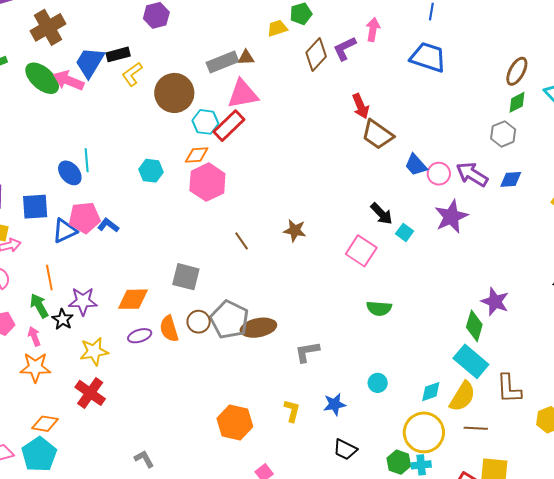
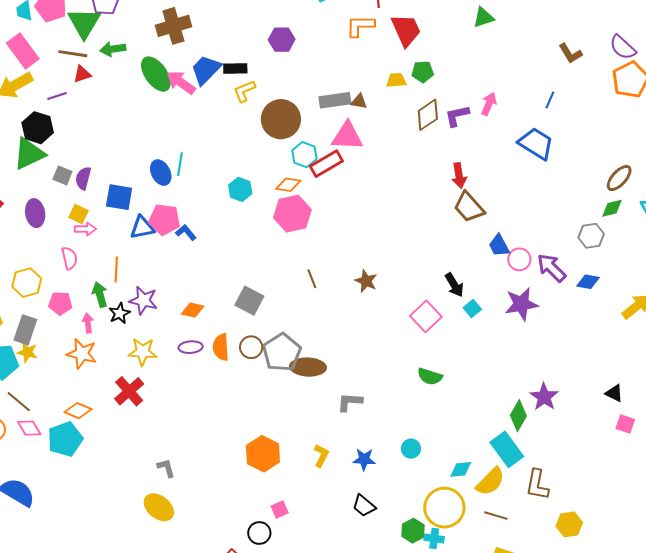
orange diamond: (133, 299) -> (193, 310), size x0.7

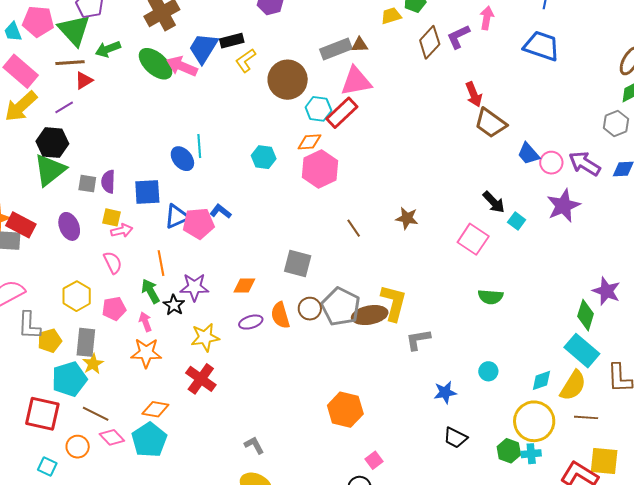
pink pentagon: (164, 219) -> (198, 223), moved
yellow star: (27, 352) -> (93, 364), turned -30
yellow L-shape: (321, 456) -> (394, 303), moved, size x1.6

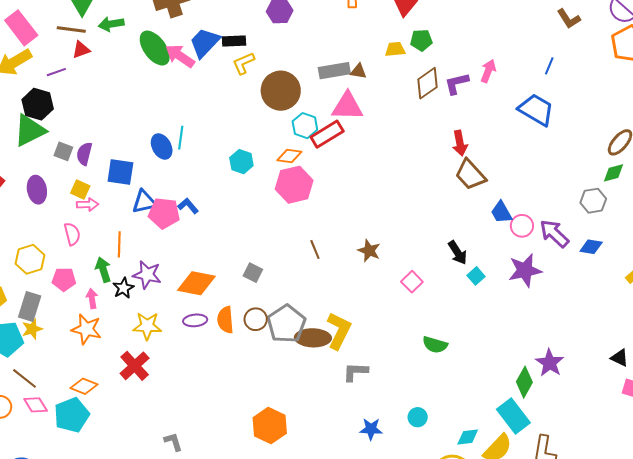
pink square: (473, 239) -> (412, 282), moved, size x0.7
gray square: (298, 263) -> (253, 273), size x0.7
orange diamond: (244, 285) -> (196, 283), size x1.6

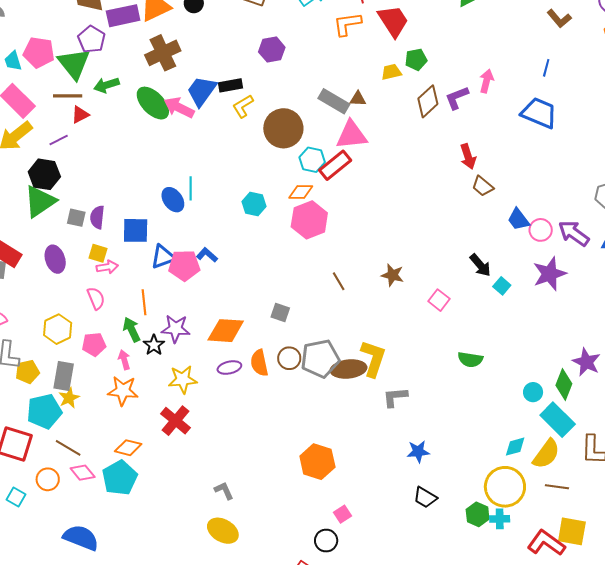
gray rectangle: (334, 71) -> (334, 101), turned 48
brown trapezoid: (470, 175) -> (483, 186), size x0.7
gray pentagon: (286, 324) -> (320, 359), turned 30
cyan circle: (418, 417) -> (533, 392), moved

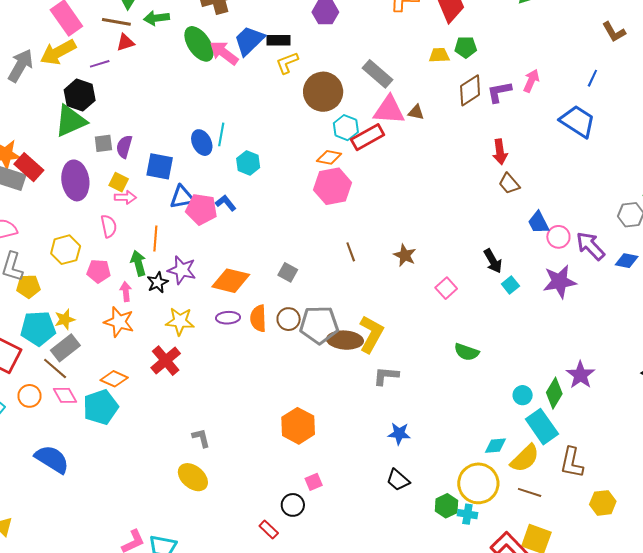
brown triangle: (358, 99) -> (416, 112), moved
cyan hexagon: (254, 204) -> (248, 163), moved
gray square: (76, 218) -> (103, 143), turned -30
purple ellipse: (55, 259) -> (75, 180), size x1.4
gray rectangle: (64, 376) -> (65, 348), moved, turned 32

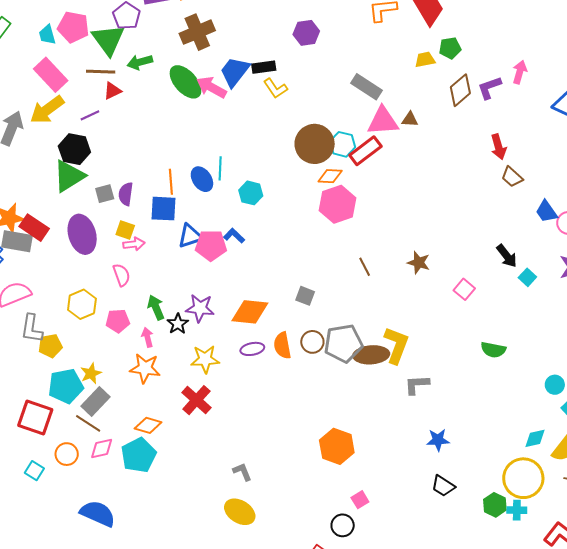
yellow L-shape: (287, 63) -> (275, 88), turned -95
brown circle: (323, 92) -> (315, 144), moved
orange line: (155, 239) -> (171, 182), moved
pink diamond: (65, 395) -> (102, 449), turned -65

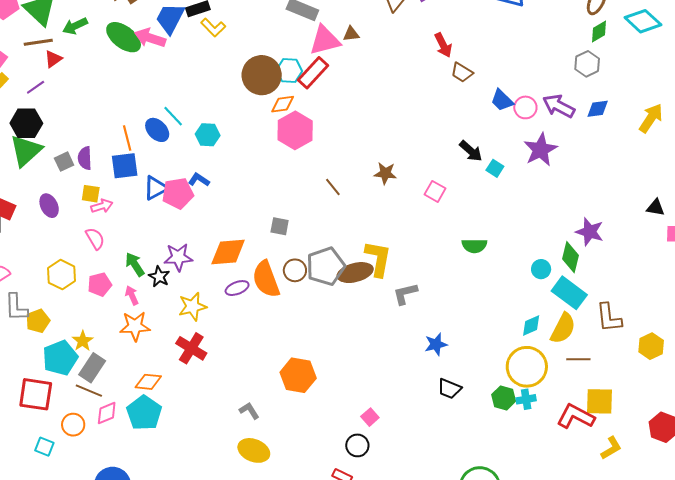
cyan line: (220, 168) -> (173, 116), turned -35
purple ellipse: (82, 234) -> (49, 206), size x0.6
orange semicircle: (282, 345) -> (266, 279), size x1.4
orange hexagon: (337, 446) -> (298, 375), moved

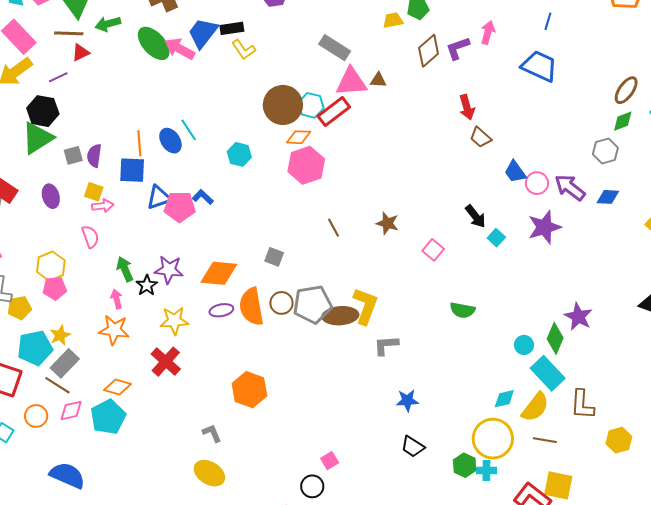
cyan hexagon: (208, 135) -> (239, 154), moved
pink pentagon: (100, 284) -> (55, 288), moved
orange hexagon: (298, 375) -> (249, 390), moved

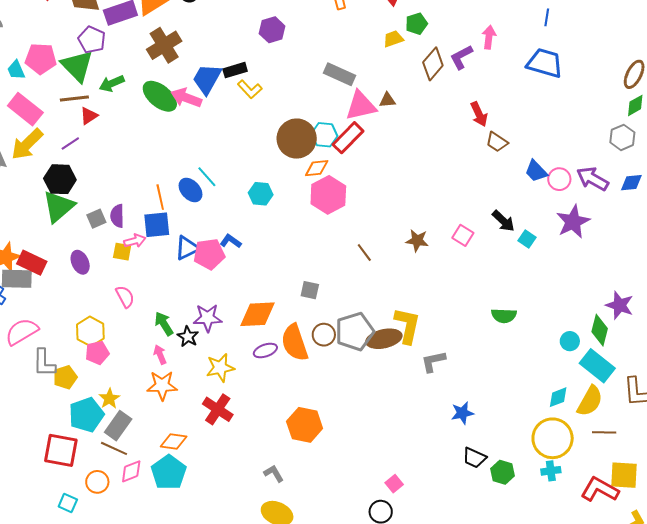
pink arrow: (103, 206) -> (135, 241), moved
pink square: (433, 250) -> (463, 235), moved
green hexagon: (465, 465) -> (503, 472), moved

